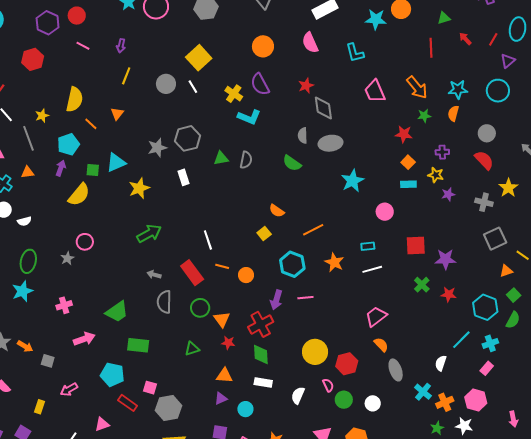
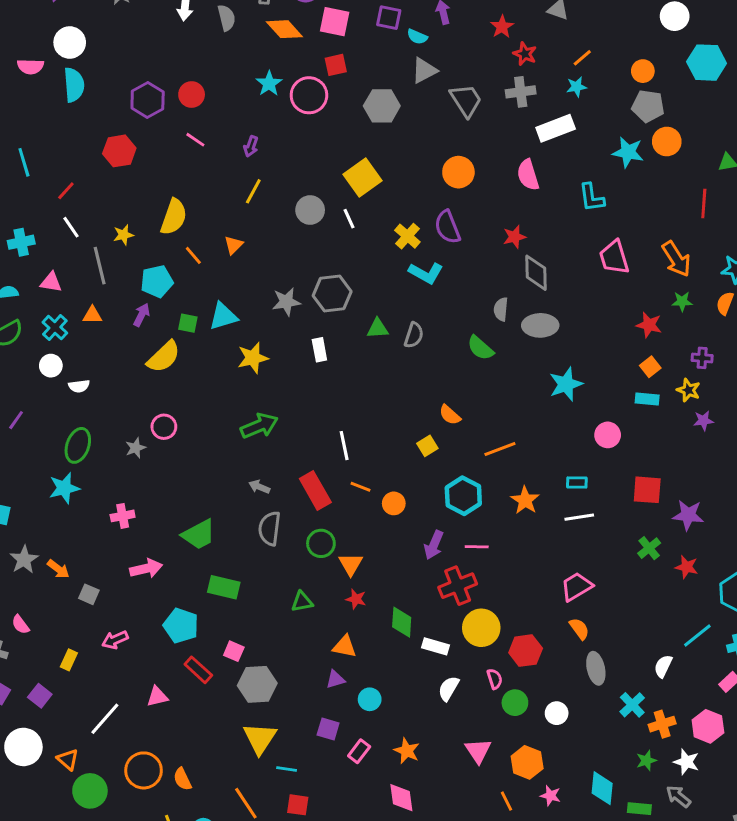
red cross: (261, 324) -> (458, 586), moved
white rectangle: (263, 383) -> (435, 646), moved

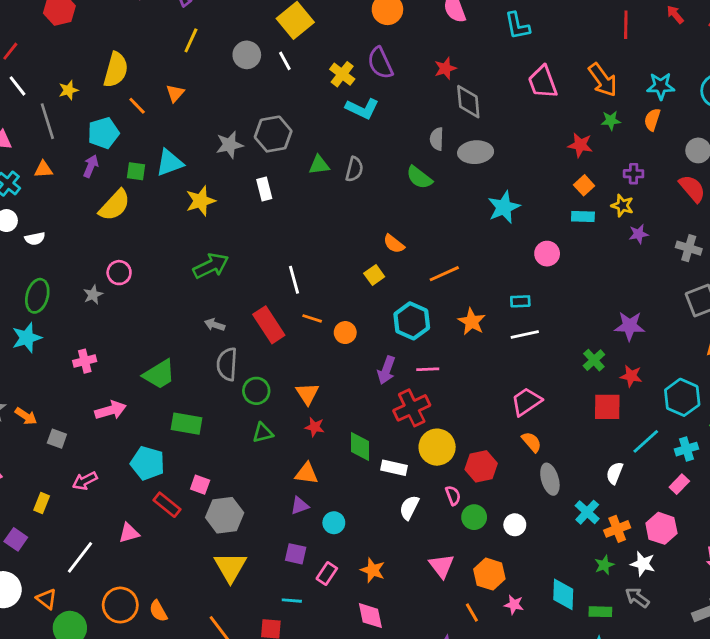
red square: (647, 490) -> (607, 407), moved
green circle: (321, 543) -> (256, 391), moved
cyan line: (287, 769) -> (292, 601), moved

